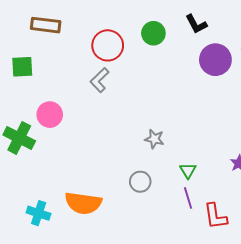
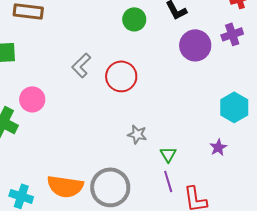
red circle: (108, 45) -> (121, 76), moved
gray star: (154, 139) -> (137, 134), moved
gray circle: (140, 182) -> (110, 187), moved, size x1.8

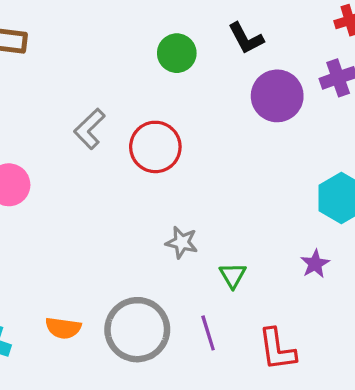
purple line: (168, 181) -> (208, 333), moved
orange semicircle: (65, 186) -> (63, 328), size x0.6

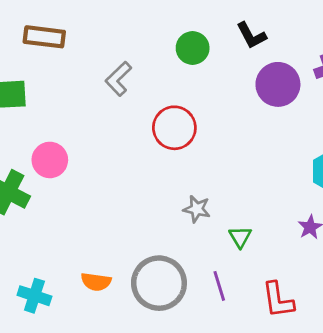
gray L-shape: (90, 129) -> (118, 79), moved

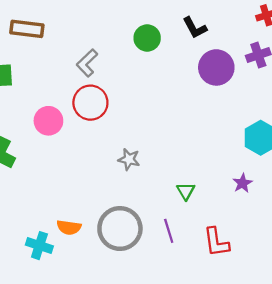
red circle: (174, 128) -> (90, 103), moved
pink circle: (50, 160) -> (48, 121), moved
gray star: (197, 209) -> (129, 159), moved
cyan cross: (34, 296) -> (39, 246), moved

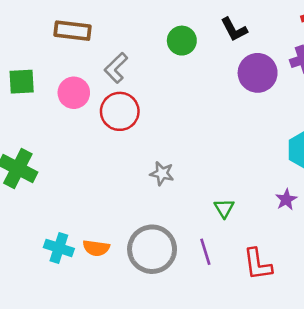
brown rectangle: (27, 29) -> (73, 31), moved
pink circle: (48, 121) -> (74, 93), moved
cyan cross: (39, 246) -> (59, 248), moved

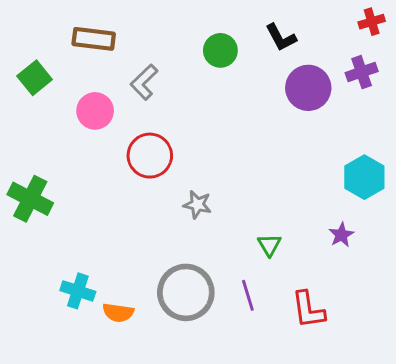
green square: (22, 82) -> (35, 78), moved, turned -36
red circle: (120, 111) -> (150, 156), moved
orange semicircle: (96, 248) -> (118, 313), moved

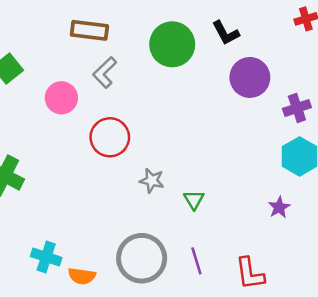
brown rectangle: (94, 39) -> (89, 30), moved
green circle: (220, 50) -> (172, 44), size x1.5
purple cross: (362, 72) -> (297, 108), moved
green triangle: (269, 245) -> (194, 200), moved

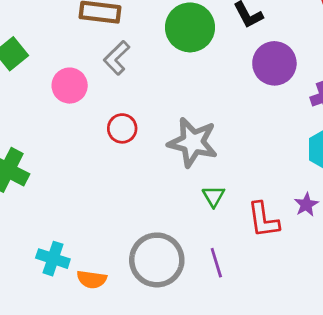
red circle: (110, 137) -> (122, 128), size x0.7
gray star: (152, 181) -> (193, 142), moved, size x1.8
red L-shape: (250, 274) -> (263, 220), moved

